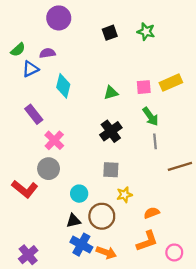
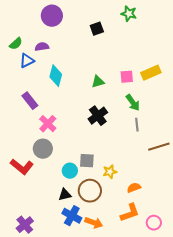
green star: (146, 32) -> (129, 14), moved
gray square: (111, 170) -> (87, 161), moved

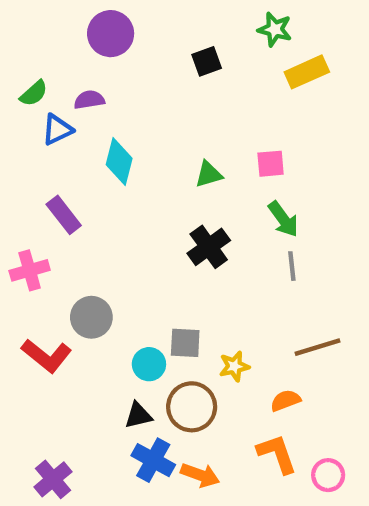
yellow rectangle: (151, 73) -> (307, 72), moved
pink cross: (48, 124) -> (30, 270), moved, turned 30
brown line: (159, 147) -> (317, 347), moved
orange L-shape: (130, 213) -> (277, 454), turned -90

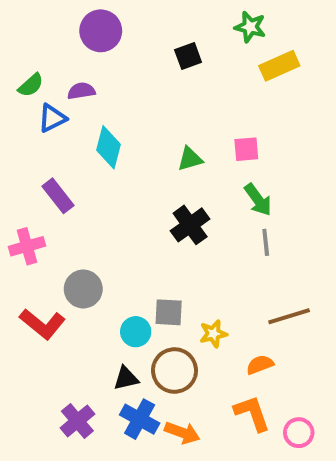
purple cross: (53, 479) -> (77, 421), moved

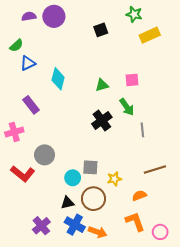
purple semicircle: (81, 91) -> (29, 16), moved
green arrow: (258, 200) -> (127, 107), moved

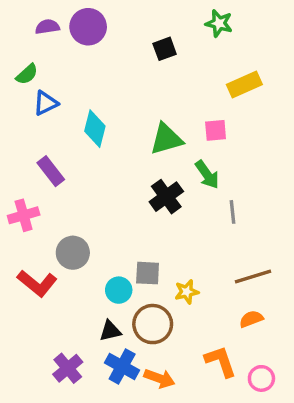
yellow rectangle: (150, 35) -> (244, 84), moved
green triangle: (102, 85) -> (166, 139), size x1.5
orange semicircle: (139, 196) -> (251, 319), moved

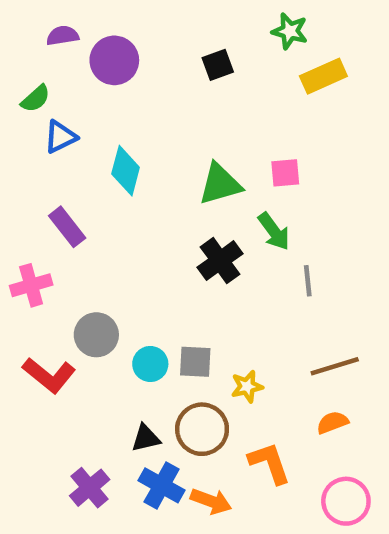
purple circle: (88, 27) -> (114, 60), moved
yellow rectangle: (244, 84) -> (323, 76), moved
cyan circle: (119, 290) -> (150, 364), moved
orange L-shape: (221, 361) -> (269, 463), moved
pink circle: (261, 378) -> (346, 501), size x1.4

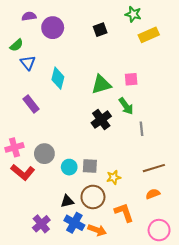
blue triangle: (60, 137) -> (28, 63), turned -42
pink cross: (31, 285) -> (14, 147), moved

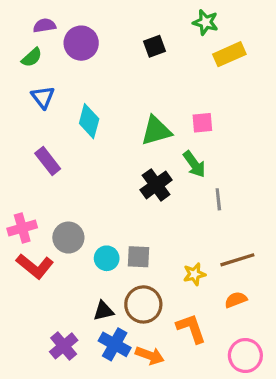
green semicircle: (17, 45) -> (32, 57), moved
yellow star: (114, 177) -> (194, 274), moved

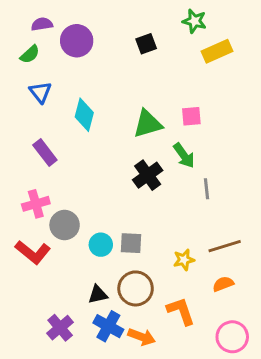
pink cross: (22, 228) -> (36, 204), moved

